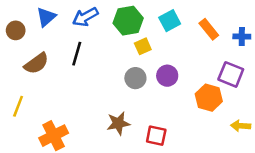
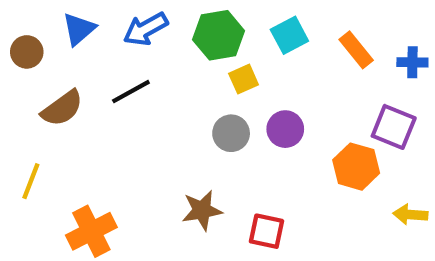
black line: (77, 54) -> (131, 92), turned 45

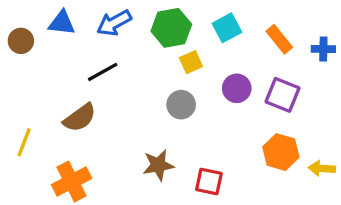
blue triangle: (79, 29) -> (62, 23), turned 48
brown semicircle: (62, 108) -> (80, 118), moved
purple square: (394, 127) -> (283, 95), moved
purple circle: (285, 129) -> (237, 88), moved
orange hexagon: (356, 167) -> (281, 152), moved

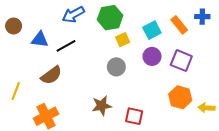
blue triangle: (62, 23) -> (40, 40), moved
cyan square: (227, 28) -> (152, 30), moved
blue cross: (323, 49) -> (202, 17), moved

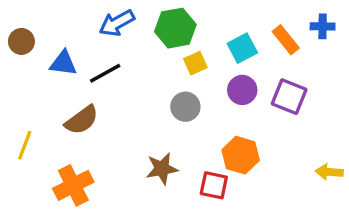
orange hexagon: (180, 97) -> (241, 155), moved

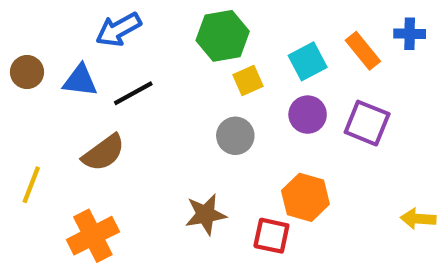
blue arrow: (117, 23) -> (118, 29), moved
brown circle: (21, 41) -> (27, 72), moved

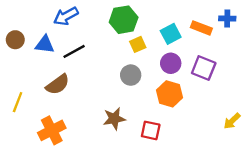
orange rectangle: (363, 51) -> (201, 28), turned -30
orange hexagon: (305, 197) -> (170, 94), moved
yellow arrow: (418, 219) -> (232, 121), turned -48

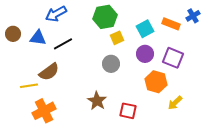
blue cross: (227, 19) -> (193, 16), turned -32
orange hexagon: (170, 94) -> (156, 82), moved
yellow line: (18, 102) -> (29, 86), moved, turned 60
brown star: (114, 119) -> (97, 101), turned -30
yellow arrow: (232, 121) -> (175, 103), moved

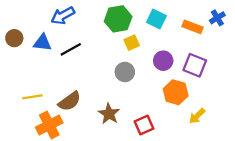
cyan square: (145, 29) -> (156, 19), moved, turned -36
brown semicircle: (49, 72) -> (70, 101), moved
red square: (128, 111) -> (144, 125), turned -36

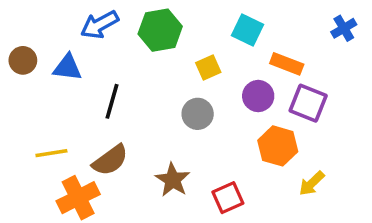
green hexagon: (118, 19) -> (160, 30), moved
orange rectangle: (193, 27) -> (287, 64), moved
black line: (71, 49) -> (112, 101), moved, turned -45

